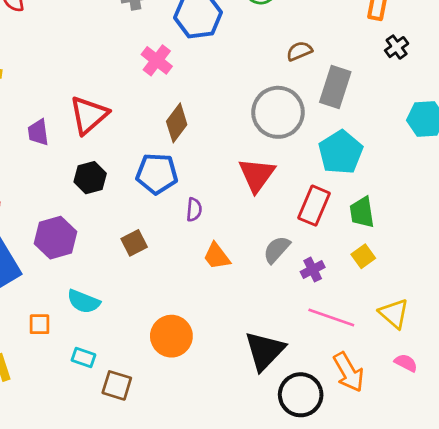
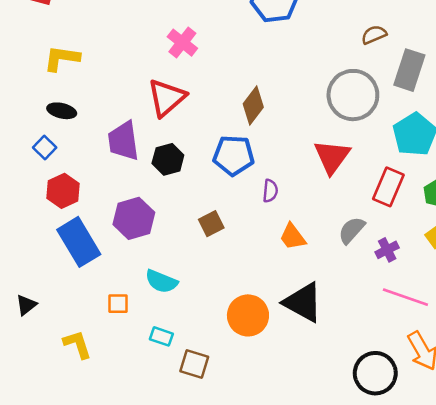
pink cross: (157, 60) -> (182, 43), moved
purple trapezoid: (38, 132) -> (123, 141), moved, size x1.5
black triangle: (265, 351) -> (303, 302), moved, turned -45

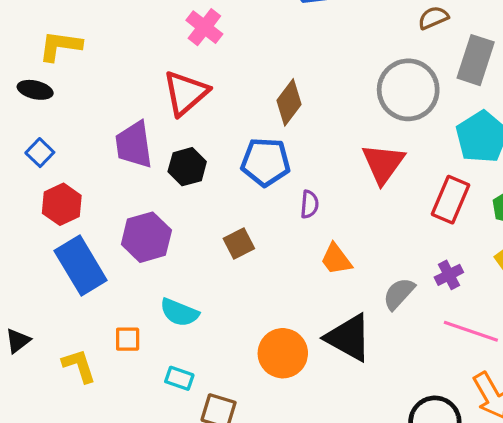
black ellipse: (62, 111) -> (35, 90), moved
gray semicircle: (352, 230) -> (399, 294), moved
yellow L-shape: (77, 344) -> (79, 366), moved

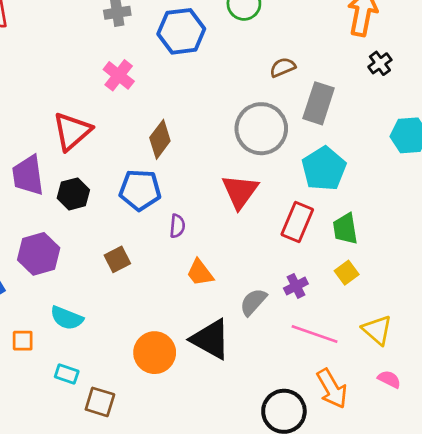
pink cross: (204, 27) -> (119, 75), moved

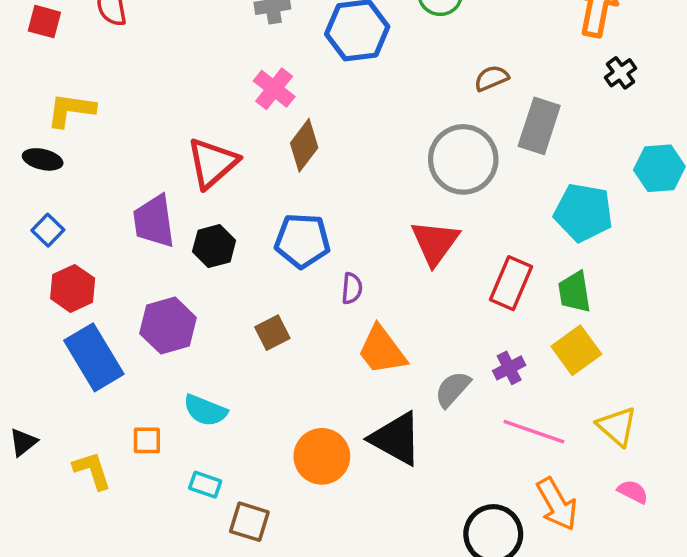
brown diamond: (160, 139) -> (304, 145), moved
cyan pentagon: (324, 169) -> (583, 212), moved, turned -30
orange trapezoid: (200, 273) -> (382, 350), size x1.4
yellow square: (347, 273) -> (576, 350), size x1.5

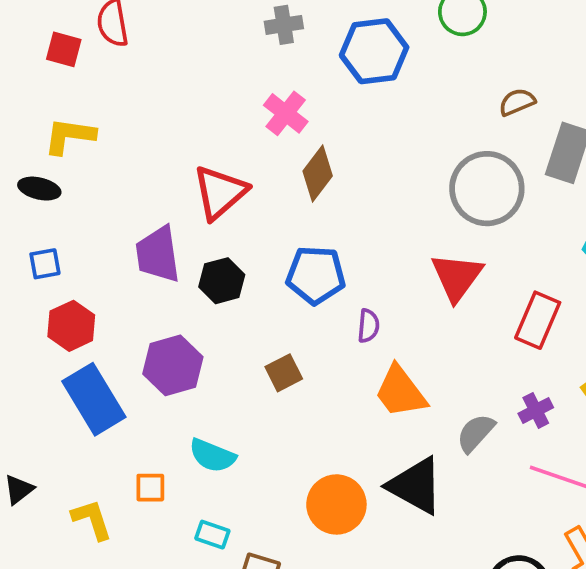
red square: (44, 22) -> (64, 49), moved
blue square: (48, 230) -> (45, 264), turned 36

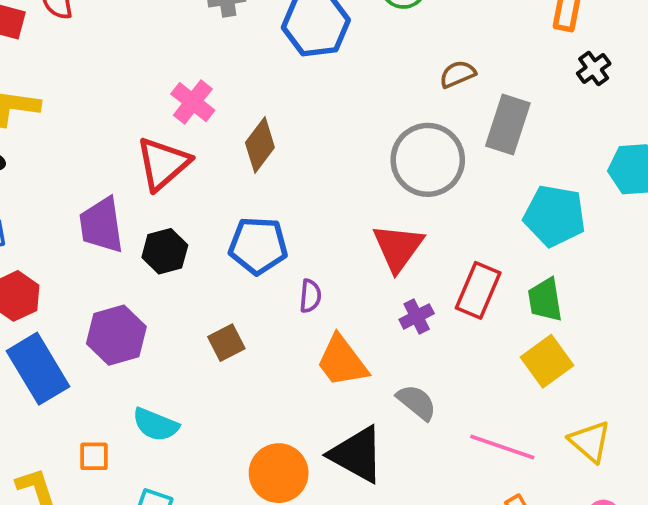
pink cross: (286, 113) -> (193, 102), moved
purple cross: (536, 410) -> (417, 316), moved
gray semicircle: (476, 433) -> (417, 402), turned 87

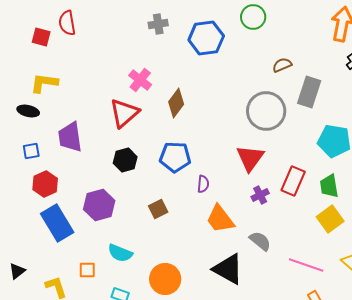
purple trapezoid: (101, 225) -> (70, 137), moved
orange circle: (279, 473) -> (165, 279), moved

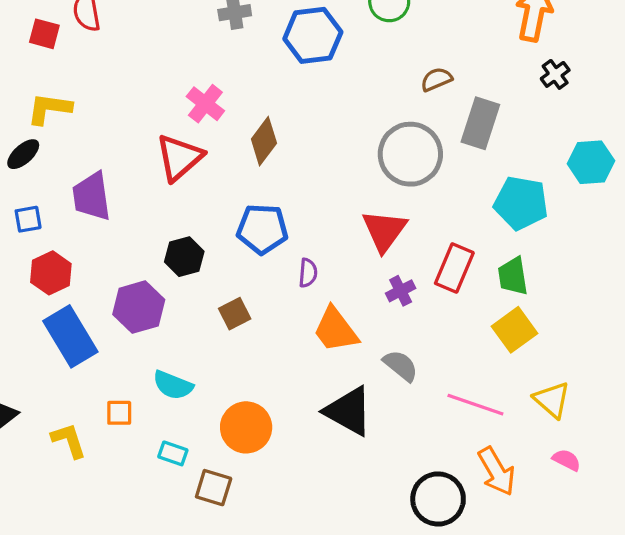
black ellipse: (28, 111) -> (23, 154), turned -55
black hexagon: (125, 160) -> (184, 257), moved

